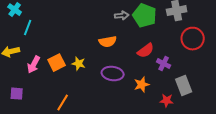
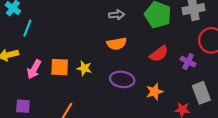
gray arrow: (122, 16) -> (117, 15), moved
orange square: (57, 63) -> (60, 67), turned 30
purple cross: (164, 64) -> (188, 62), moved
purple square: (17, 94) -> (23, 106), moved

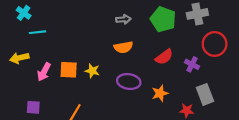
cyan line: (27, 28) -> (38, 32), turned 63

